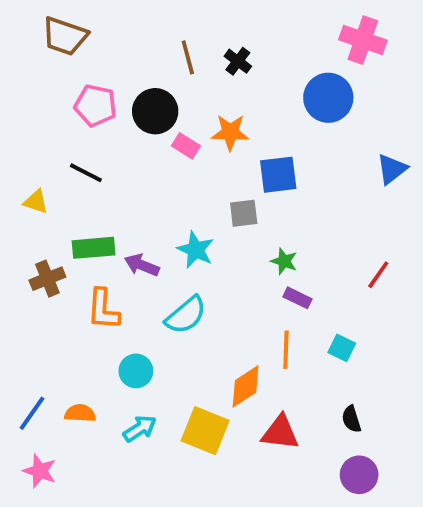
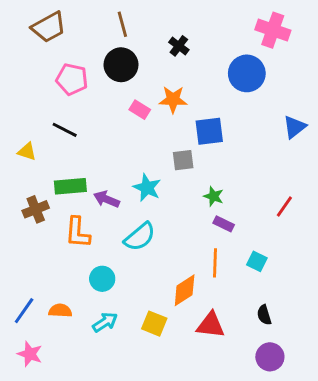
brown trapezoid: (65, 36) -> (49, 27), turned -48
brown line: (188, 57) -> (122, 24), moved
black circle: (155, 111) -> (121, 65), moved
yellow square: (205, 431) -> (154, 324), size x0.7

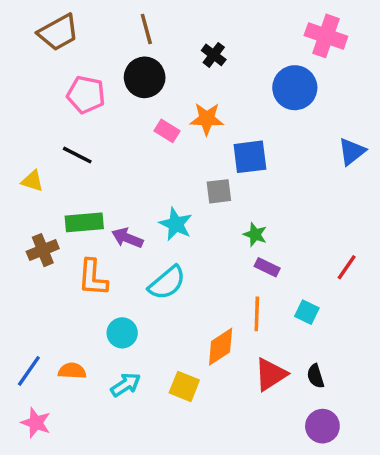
red line: (284, 206) -> (347, 267), moved
red triangle: (211, 325) -> (271, 374), moved, turned -40

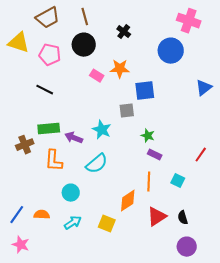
brown trapezoid: (58, 32) -> (48, 18), moved
yellow triangle: (32, 181) -> (19, 43), moved, size x1.6

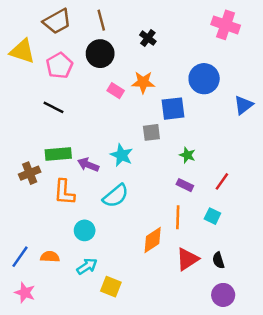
blue circle: (171, 51) -> (204, 79), moved
pink pentagon: (50, 55) -> (59, 66), turned 30
green star: (148, 136) -> (187, 155), moved
red line: (201, 155) -> (222, 181), moved
yellow square: (107, 224) -> (111, 287), moved

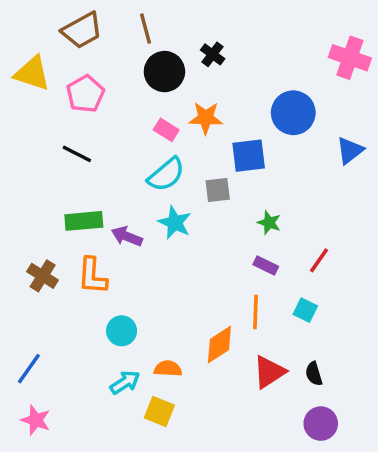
pink cross: (226, 25) -> (350, 58), moved
black circle: (100, 54) -> (164, 72), moved
brown cross: (30, 173) -> (43, 276), moved, turned -36
cyan semicircle: (116, 196) -> (166, 175), moved
orange semicircle: (50, 257) -> (168, 369), moved

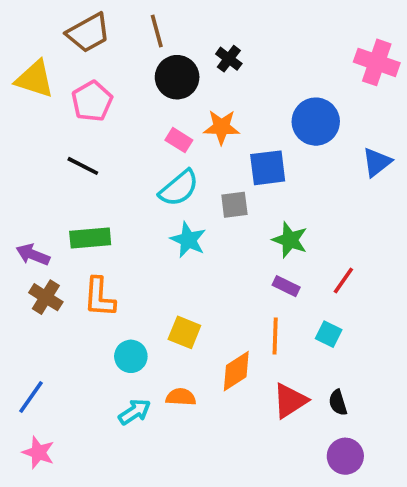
green star: (269, 223) -> (290, 240), size x1.4
purple arrow: (127, 236) -> (33, 255), moved
yellow square: (159, 412) -> (184, 332), moved

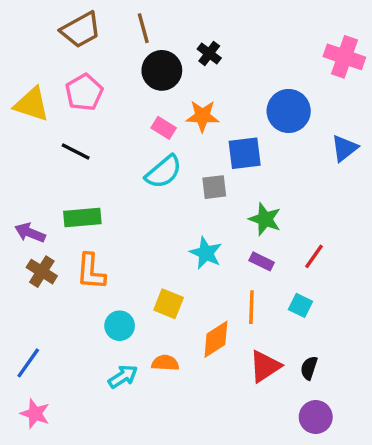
yellow triangle: (35, 79) -> (32, 104), moved
cyan star: (188, 240) -> (206, 253), moved
black semicircle: (338, 403) -> (309, 368), turned 35

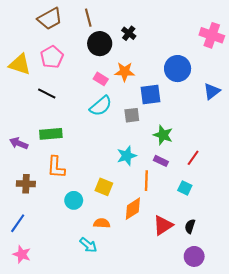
cyan star: (206, 253) -> (127, 156), turned 30
brown cross: (42, 272) -> (26, 184), moved, turned -30
orange line: (251, 307) -> (146, 181), moved
cyan arrow: (123, 376) -> (88, 245), moved, turned 72

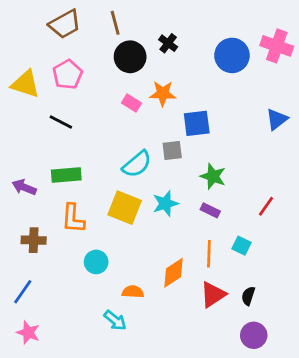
blue circle: (178, 69) -> (232, 55), moved
cyan semicircle: (101, 106) -> (137, 164), moved
red line: (193, 158) -> (266, 206), moved
orange line: (146, 181) -> (209, 254), moved
yellow square: (104, 187) -> (125, 208), moved, size x1.4

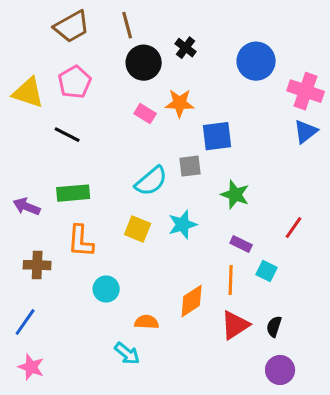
pink cross: (277, 46) -> (306, 91), moved
yellow square: (125, 208) -> (138, 229), size x0.7
purple rectangle: (210, 210) -> (241, 244), moved

